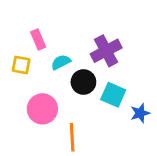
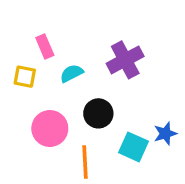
black circle: (83, 82) -> (98, 113), moved
cyan square: (113, 95) -> (133, 147), moved

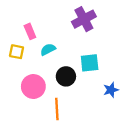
purple cross: (125, 60) -> (84, 19), moved
cyan square: (133, 147) -> (90, 63), moved, turned -30

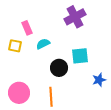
pink circle: (33, 87) -> (19, 93), moved

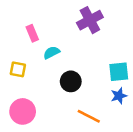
yellow square: (15, 46) -> (18, 69), moved
cyan square: (80, 56) -> (119, 72), moved
orange line: (51, 97) -> (89, 116), moved, turned -60

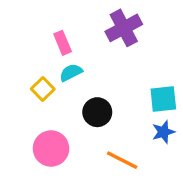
pink rectangle: (32, 33) -> (63, 43), moved
yellow square: (18, 69) -> (43, 89), moved, turned 35
pink circle: (23, 111) -> (51, 148), moved

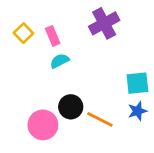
yellow square: (43, 89) -> (23, 33), moved
black circle: (97, 112) -> (71, 107), moved
orange line: (122, 160) -> (100, 119), moved

